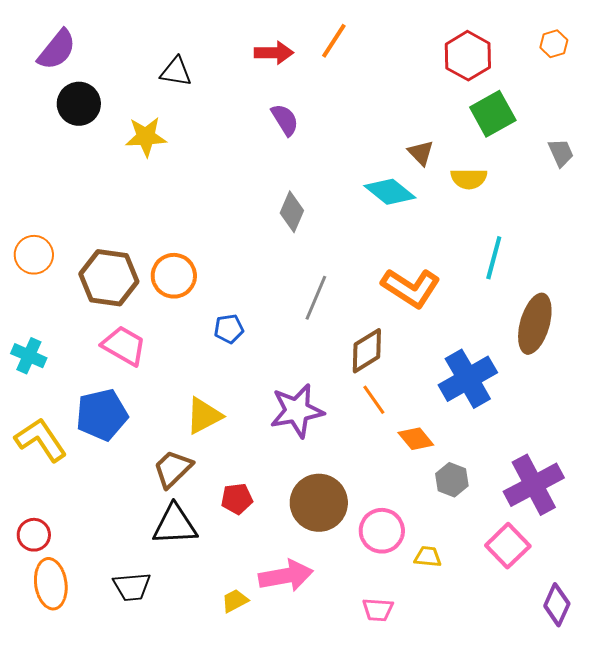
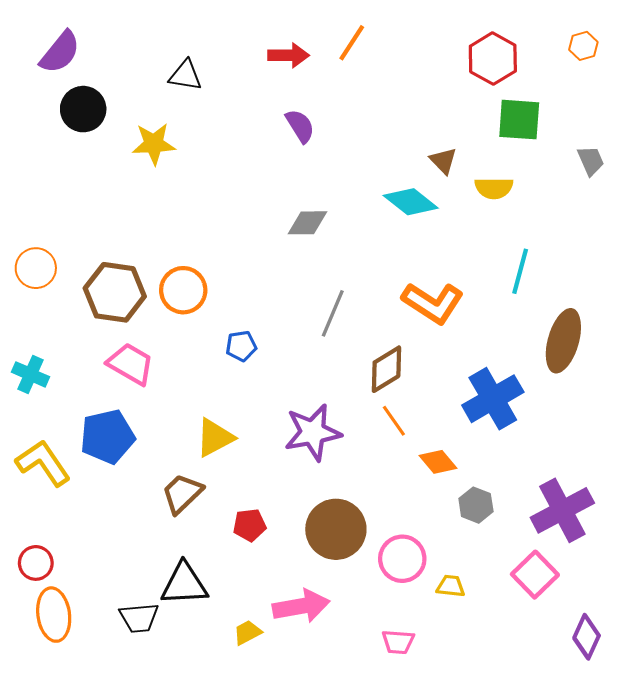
green square: (493, 114) -> (519, 120), turned 33
gray diamond: (292, 212) -> (307, 223), turned 66
black triangle: (175, 525) -> (184, 584), moved

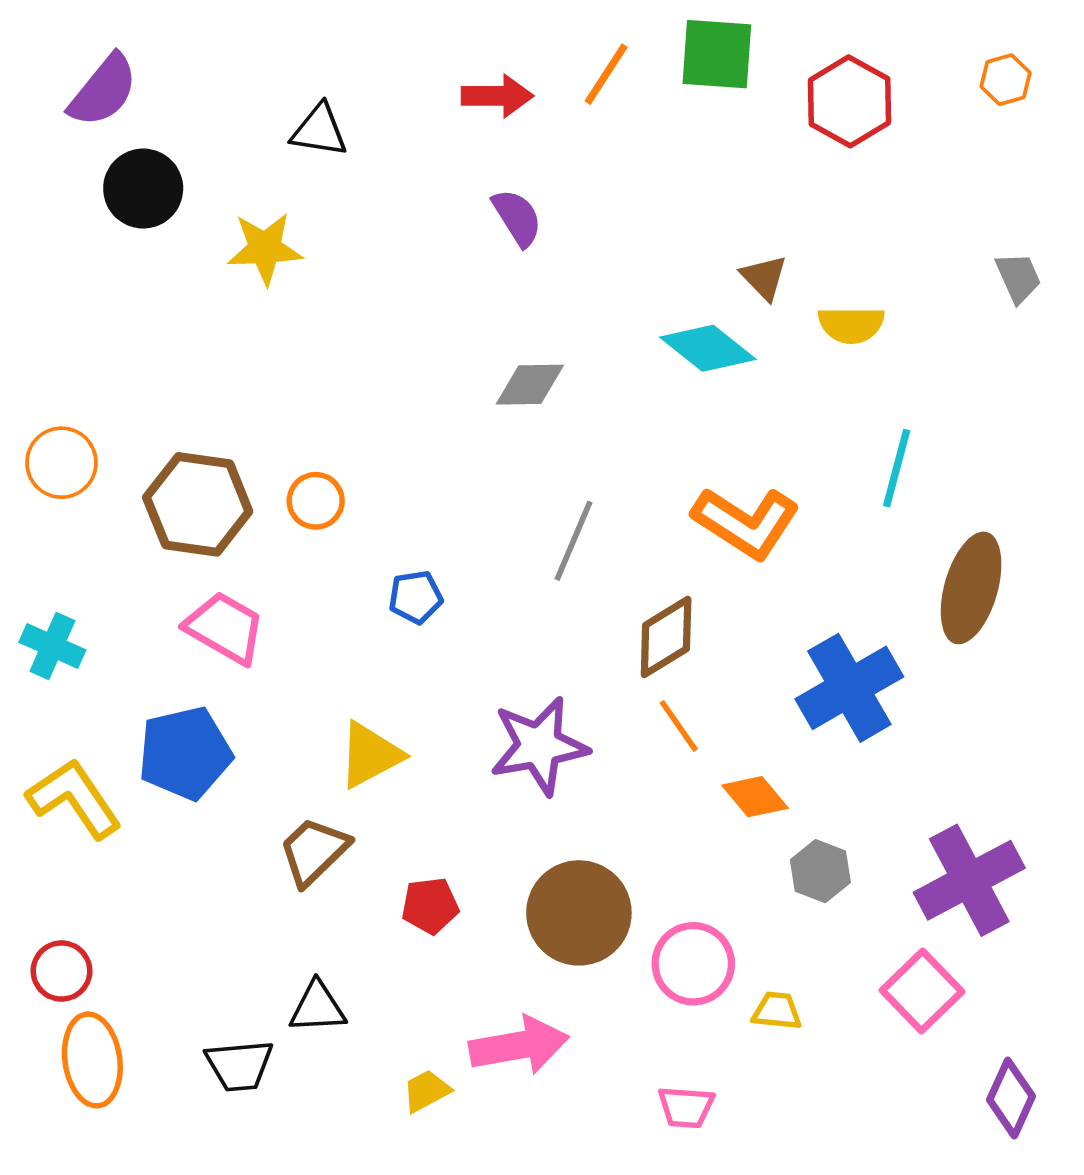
green square: (519, 120) -> (717, 54), moved
orange circle: (183, 290) -> (316, 501), size x0.7
black triangle: (184, 584) -> (317, 1007), size x0.7

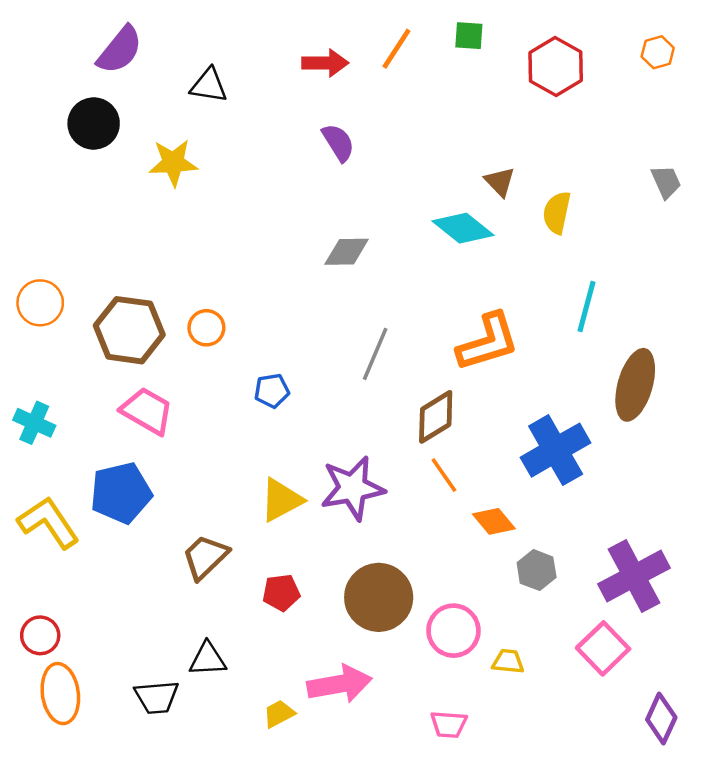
green square: (717, 54) -> (469, 36), size x0.6
purple semicircle: (103, 90) -> (120, 50), moved
yellow semicircle: (851, 325) -> (557, 213), turned 102
orange L-shape: (746, 523) -> (488, 342), turned -50
yellow triangle: (370, 755) -> (281, 500), moved

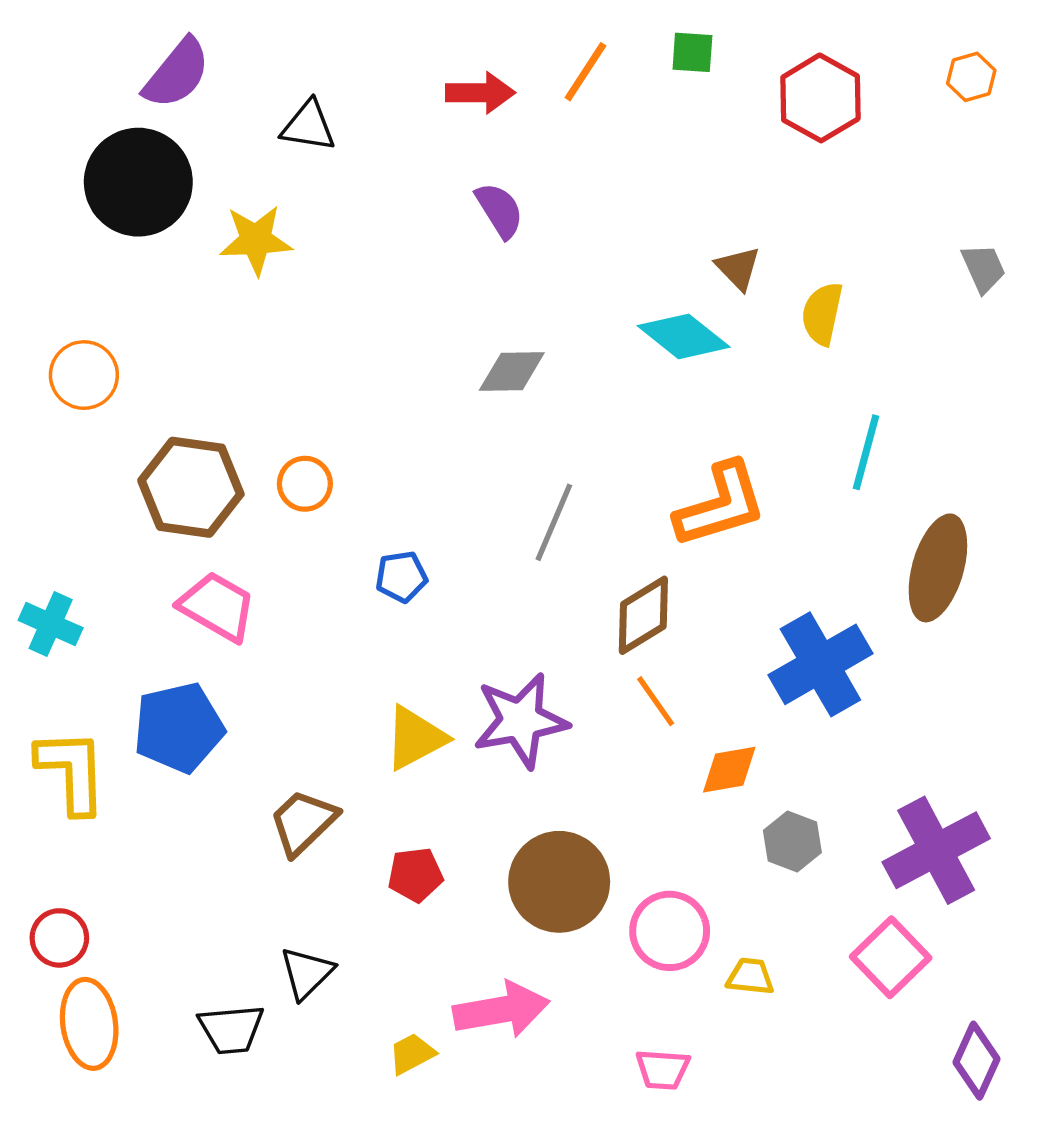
black circle: (94, 124) -> (138, 182), size x1.4
orange circle: (40, 303) -> (84, 375), moved
orange diamond: (494, 521) -> (729, 770), turned -60
yellow L-shape: (48, 523) -> (72, 771), turned 32
black triangle: (208, 659) -> (307, 973), turned -42

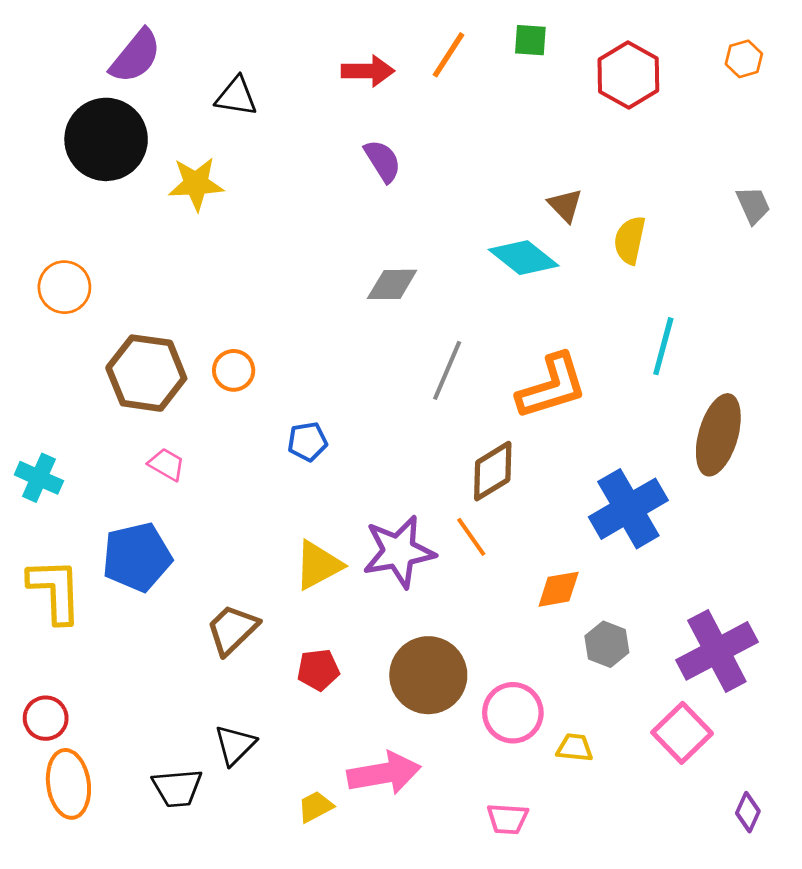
gray line: (554, 522) -> (447, 370), moved
pink trapezoid: (217, 607) -> (166, 464), size x0.6
orange line: (656, 701) -> (471, 537), moved
purple diamond: (977, 1061) -> (748, 812), size x0.7

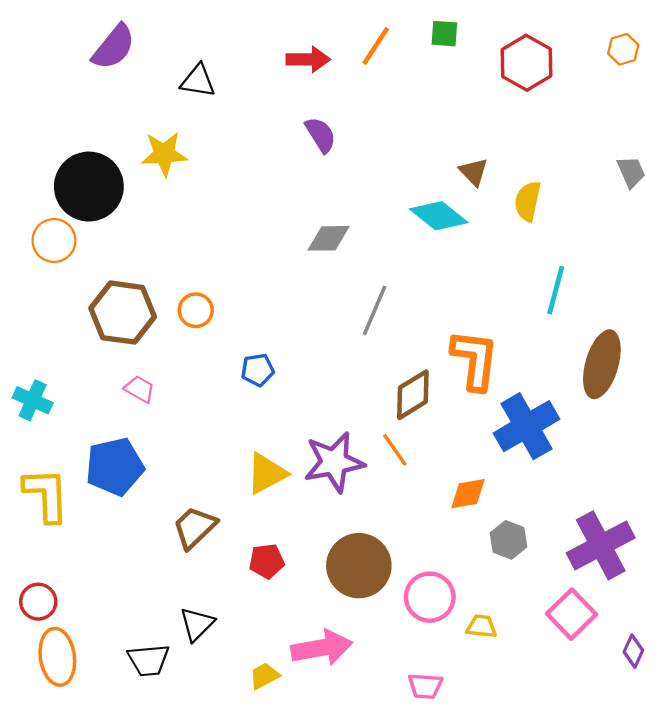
black circle: (106, 139) -> (89, 187), moved
orange L-shape: (552, 386) -> (475, 360), moved, turned -66
purple diamond: (748, 812) -> (633, 651), moved

